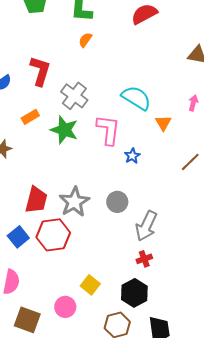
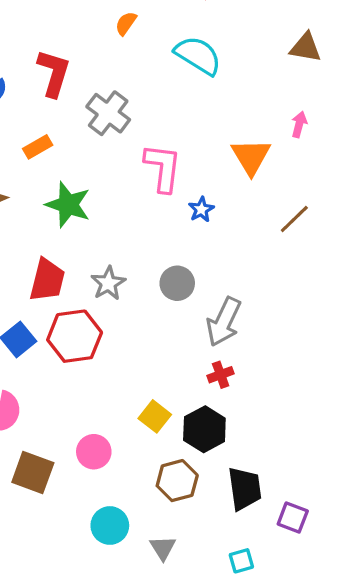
cyan semicircle: (136, 98) -> (198, 55), moved
orange triangle: (163, 123) -> (251, 157), size x1.5
green star: (64, 130) -> (68, 205), moved
gray star: (74, 202) -> (108, 283), size x0.7
yellow square: (90, 285) -> (155, 416), moved

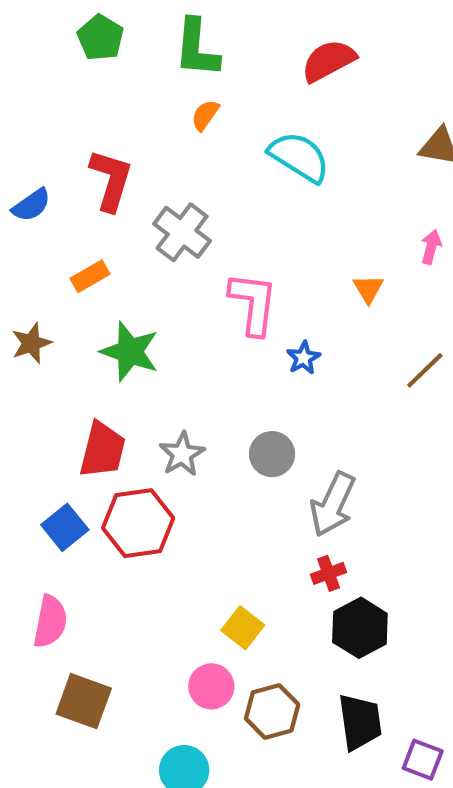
orange triangle: (251, 157) -> (368, 289), size x0.6
black hexagon: (204, 429) -> (360, 628), moved
pink circle: (94, 452) -> (211, 686), moved

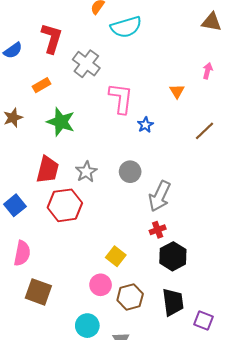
cyan semicircle: (299, 157) -> (126, 27), moved, turned 132
blue square: (65, 527) -> (15, 205), moved

